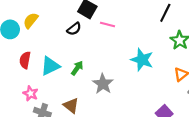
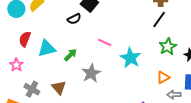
pink line: (108, 24) -> (105, 42), moved
pink star: (30, 93) -> (16, 65), moved

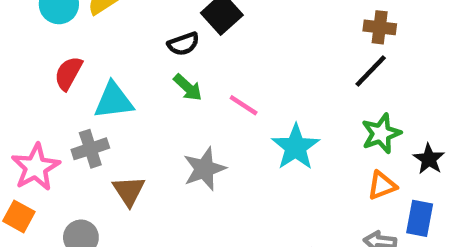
green arrow: (71, 55) -> (188, 87), moved, turned 80
pink star: (16, 65) -> (36, 167), moved, size x1.5
orange triangle: (163, 77) -> (382, 185), moved
gray cross: (32, 89) -> (90, 149), moved, turned 35

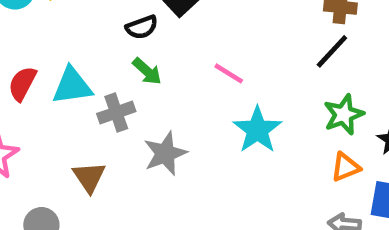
red semicircle: (68, 73) -> (22, 84), moved
pink line: (244, 105) -> (229, 73), moved
gray cross: (90, 149) -> (116, 113), moved

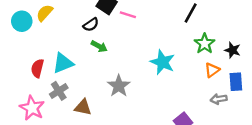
pink line: (229, 73) -> (128, 15), moved
gray cross: (116, 113) -> (59, 91), moved
brown triangle: (89, 177) -> (83, 107), turned -30

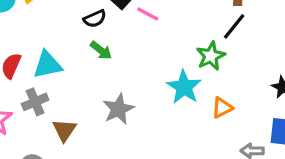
green star: (205, 44) -> (211, 56), moved
orange triangle: (212, 70) -> (222, 108), moved
brown triangle: (83, 107) -> (64, 130), turned 42

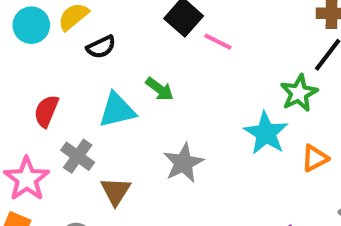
black semicircle: (95, 19) -> (101, 47), moved
cyan triangle: (47, 65) -> (117, 110), moved
gray cross: (35, 102) -> (78, 156), turned -30

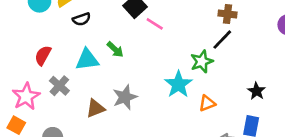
brown triangle: (116, 191) -> (95, 108), moved, turned 30

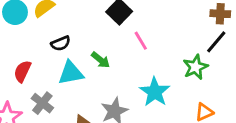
black semicircle: (82, 19) -> (61, 43), moved
pink line: (155, 24) -> (141, 41), moved, turned 30
cyan star: (178, 84) -> (155, 92), moved

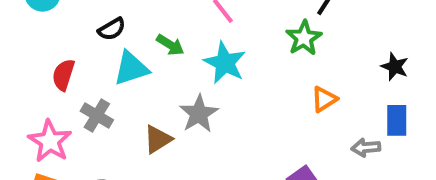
cyan star: (155, 92) -> (225, 63), moved

